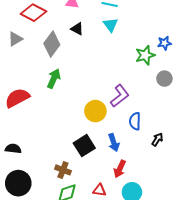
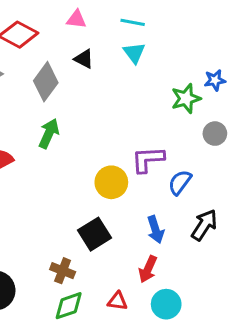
purple L-shape: (120, 96) -> (148, 159), turned -145
blue semicircle: (135, 121) -> (180, 182), moved, turned 36
black arrow: (157, 139) -> (204, 225), size x1.5
blue arrow: (114, 143) -> (155, 230), moved

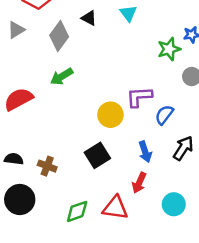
green arrow: (49, 134) -> (62, 77), turned -145
brown cross: (63, 271) -> (47, 166), moved
red triangle: (117, 301) -> (115, 208), size x1.6
cyan circle: (166, 304) -> (174, 204), moved

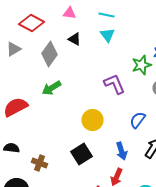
purple L-shape: (139, 97) -> (115, 84), moved, turned 70
black semicircle: (14, 159) -> (12, 148), moved

